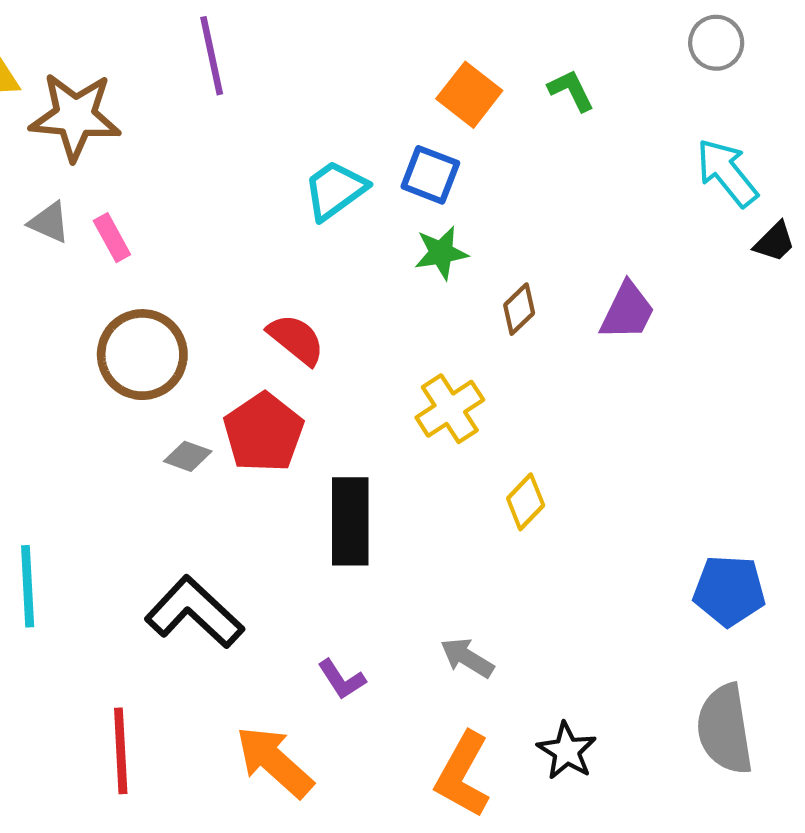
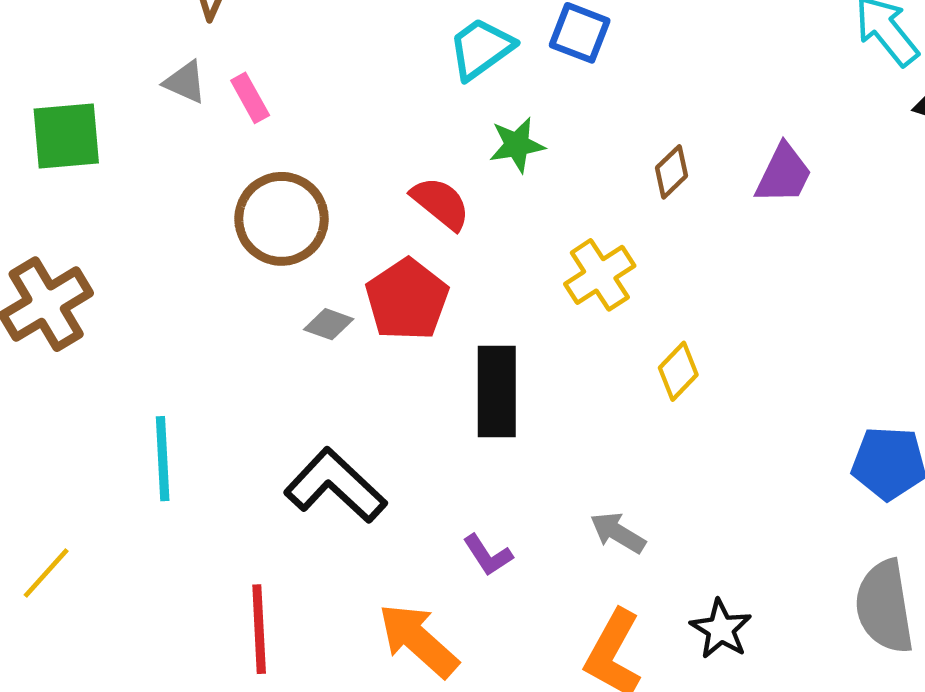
green star: (441, 253) -> (517, 145), moved

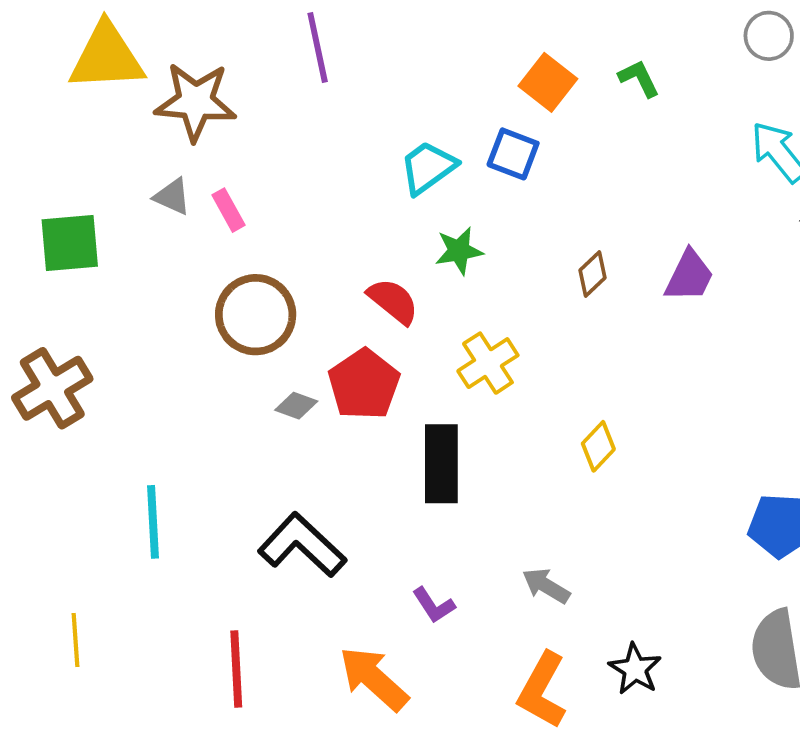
yellow cross: (600, 275) -> (488, 363), moved
yellow line: (46, 573) -> (76, 640), moved, turned -46

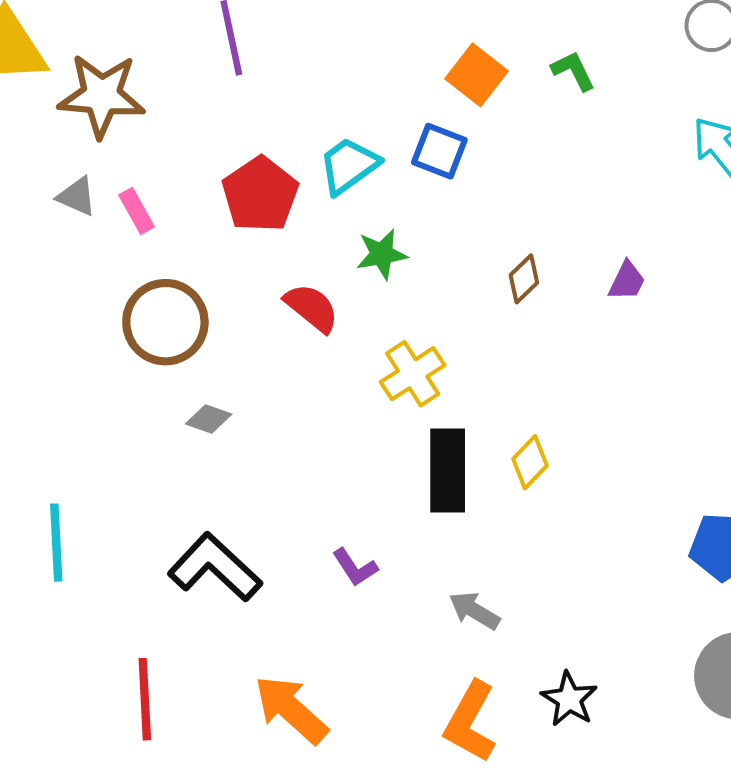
purple trapezoid: (689, 276) -> (627, 281), size x0.7
red pentagon: (364, 384) -> (260, 194), moved
black rectangle: (441, 464) -> (448, 470), moved
purple L-shape: (434, 605) -> (355, 567), moved

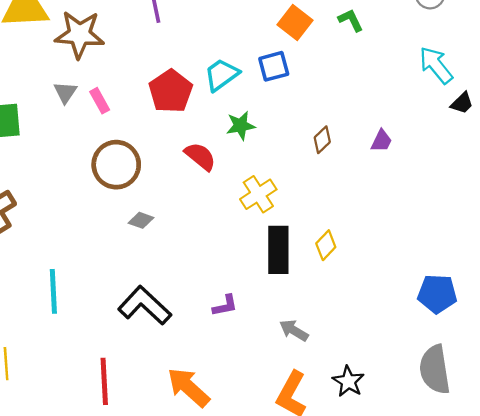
blue square: (439, 151) -> (274, 66), turned -36
gray triangle: (77, 196) -> (65, 92), turned 40
purple L-shape: (355, 567) -> (225, 306), turned -68

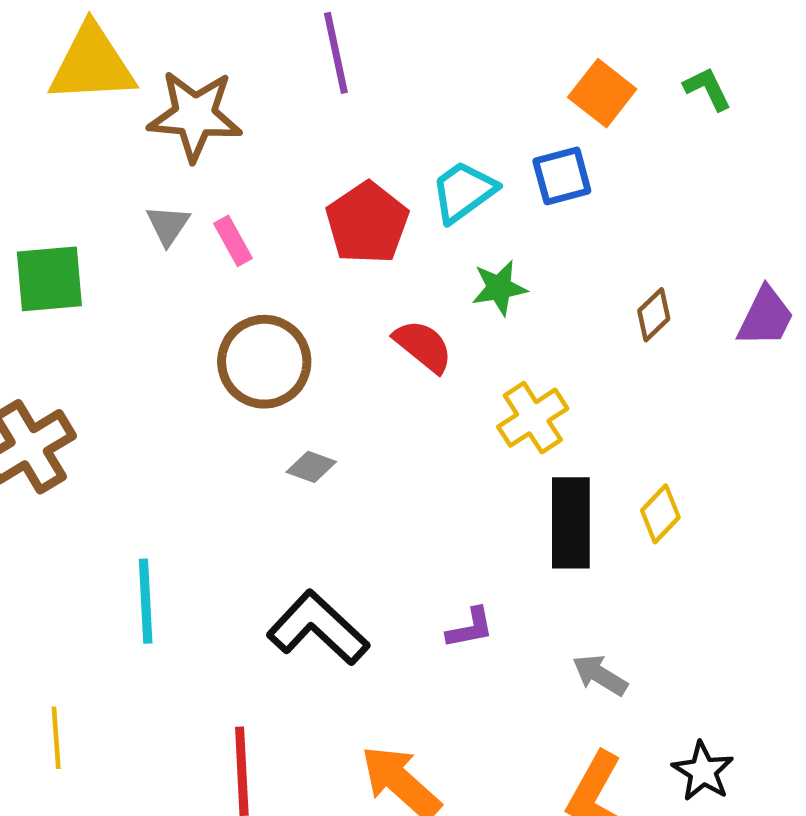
purple trapezoid: (381, 141) -> (766, 317), size x1.4

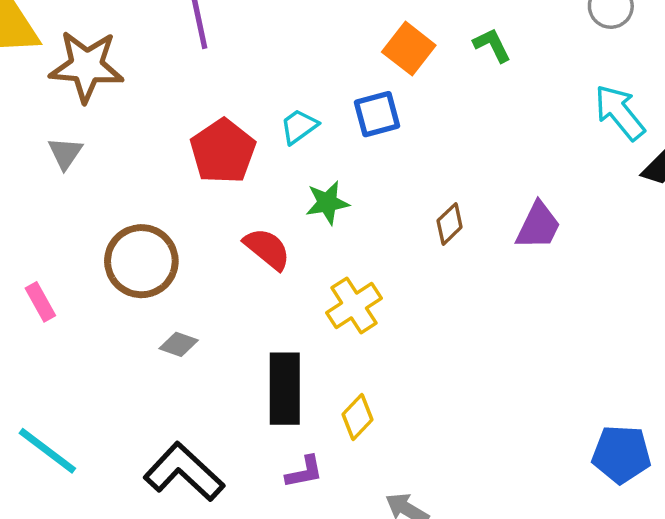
cyan trapezoid: (463, 192) -> (299, 127), size x0.7
pink rectangle: (233, 241) -> (40, 302), moved
yellow diamond: (660, 514) -> (357, 417), moved
black rectangle: (571, 523) -> (285, 389), moved
cyan line: (146, 601) -> (47, 451), turned -50

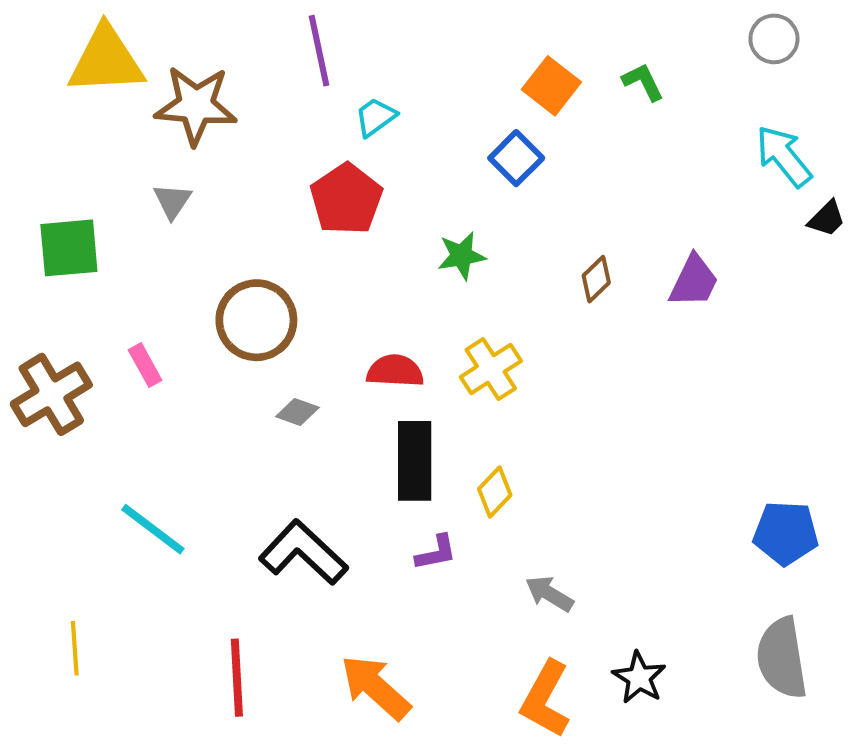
blue square: (377, 114) -> (516, 158), turned -30
cyan trapezoid: (299, 127) -> (376, 117), moved
red semicircle: (267, 249) -> (395, 371), moved, turned -36

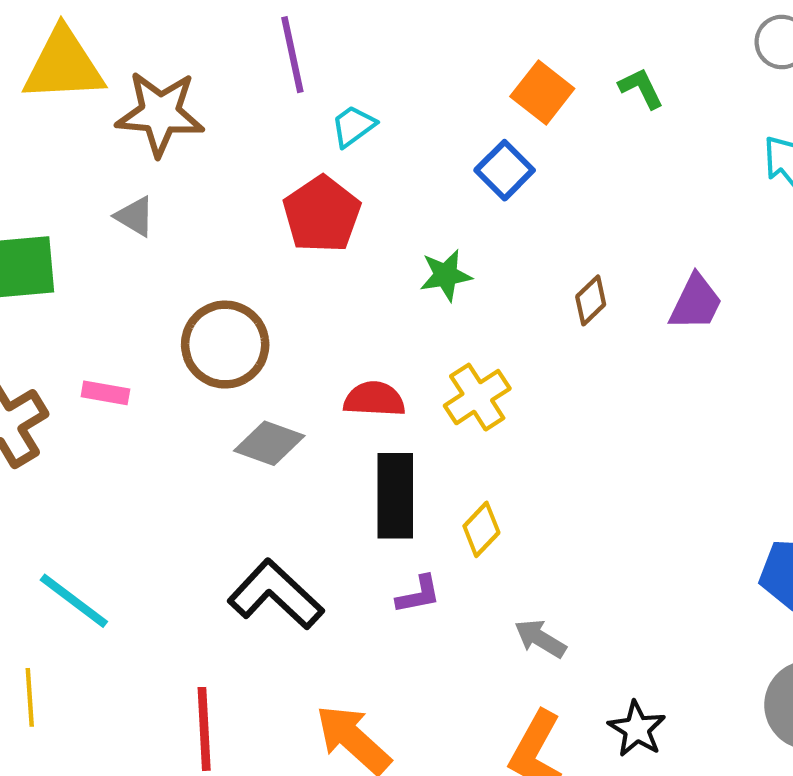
gray triangle: (172, 201) -> (135, 216), turned -33
pink rectangle: (145, 365) -> (105, 393), turned -51
gray diamond: (297, 412) -> (269, 443), size x1.5
cyan line: (153, 529) -> (74, 601), moved

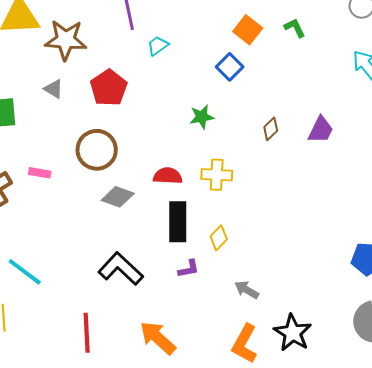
red pentagon: (322, 214) -> (109, 88), moved
yellow cross: (477, 397) -> (217, 175), turned 36
black star: (637, 729) -> (293, 333), size x1.4

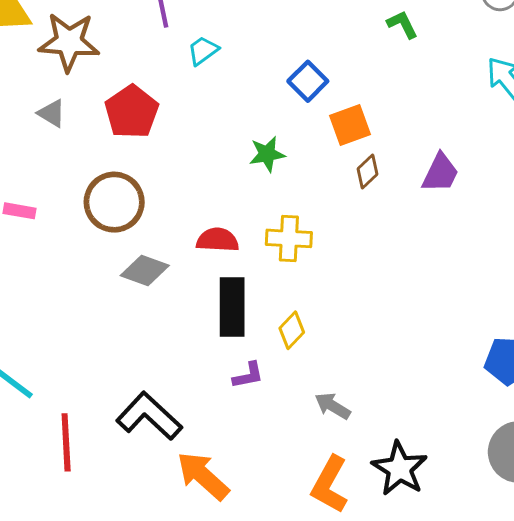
orange square: (248, 30) -> (350, 125), moved, turned 32
pink rectangle: (40, 173) -> (19, 211), moved
black L-shape: (121, 269) -> (149, 416), moved
red line: (87, 333) -> (66, 442), moved

